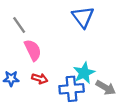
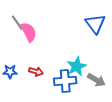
blue triangle: (83, 17) -> (95, 24), moved
pink semicircle: (33, 50) -> (29, 32), moved

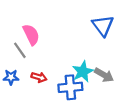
gray line: (17, 23) -> (20, 50), moved
gray arrow: (96, 80) -> (104, 75), moved

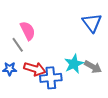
red arrow: (39, 77) -> (35, 69), size x1.5
blue cross: (70, 87) -> (51, 78), moved

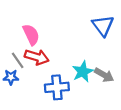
gray line: (18, 45) -> (18, 60), moved
red arrow: (35, 69) -> (37, 57), moved

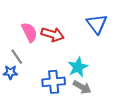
red arrow: (37, 57) -> (53, 34), moved
gray arrow: (104, 75) -> (82, 87), moved

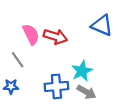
blue triangle: (97, 24) -> (102, 25), turned -30
blue star: (10, 72) -> (11, 86), moved

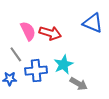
cyan star: (82, 71) -> (63, 64), moved
blue cross: (56, 86) -> (36, 71), moved

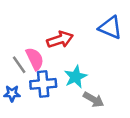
pink semicircle: (28, 31) -> (35, 59), moved
red arrow: (50, 33) -> (60, 40), turned -35

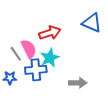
cyan star: (76, 77) -> (50, 58), moved
gray arrow: (94, 100) -> (78, 83), turned -30

